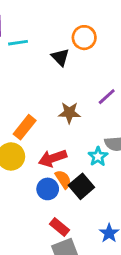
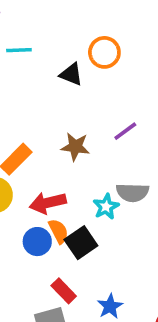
black triangle: (60, 57) -> (71, 74), turned -30
red rectangle: (60, 227) -> (64, 291), moved

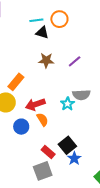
cyan line: (19, 50) -> (36, 20), moved
brown star: (75, 147) -> (46, 60), moved
blue circle: (37, 242) -> (21, 127), moved
black square: (81, 243) -> (67, 145), moved

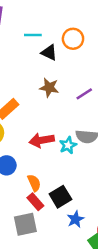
cyan line: (36, 20) -> (33, 35), moved
red arrow: (35, 104) -> (42, 140), moved
orange semicircle: (42, 119) -> (34, 183), moved
blue star: (74, 158) -> (75, 219), moved

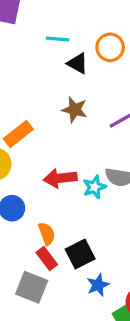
gray square: (25, 224) -> (32, 287), turned 30

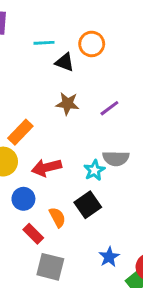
red arrow: (60, 178) -> (47, 167), moved
black square: (80, 254) -> (88, 205), moved
red rectangle: (47, 258) -> (33, 234), moved

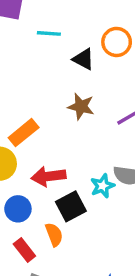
cyan line: (44, 43) -> (49, 33), moved
black square: (88, 205) -> (71, 206), moved

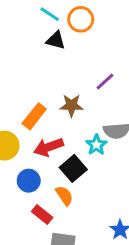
cyan line: (49, 33) -> (50, 14), moved, turned 42
brown star: (81, 107) -> (71, 105), moved
orange rectangle: (24, 133) -> (34, 116), moved

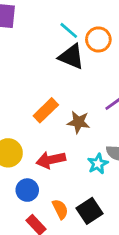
black triangle: (56, 40) -> (71, 57), size x1.4
orange rectangle: (34, 116) -> (46, 110), moved
black square: (73, 168) -> (89, 211), moved

